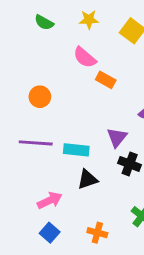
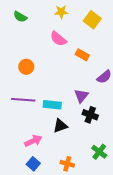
green semicircle: (44, 22) -> (20, 17), moved
orange rectangle: (106, 80) -> (82, 55), moved

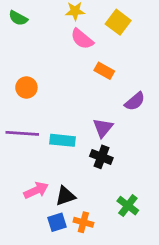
pink semicircle: (58, 39) -> (82, 39), moved
black cross: (90, 115) -> (101, 157), moved
black triangle: (60, 126) -> (65, 196), moved
blue square: (33, 164) -> (57, 222), moved, turned 32

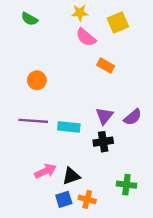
yellow square: (118, 22) -> (118, 23), turned 30
purple semicircle: (135, 101) -> (133, 117), moved
black cross: (101, 157) -> (103, 142), turned -30
green cross: (128, 206) -> (126, 185), turned -30

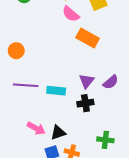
orange rectangle: (106, 66) -> (88, 38), size x1.5
orange circle: (37, 80) -> (16, 51), moved
pink arrow: (45, 171) -> (36, 128), turned 54

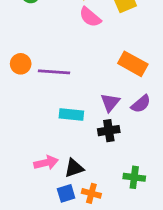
orange rectangle: (88, 38) -> (133, 64), moved
purple line: (26, 85) -> (54, 72), moved
pink arrow: (36, 128) -> (46, 163), turned -42

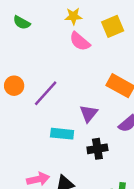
purple line: (54, 72) -> (46, 93), turned -52
purple triangle: (110, 103) -> (89, 113), moved

